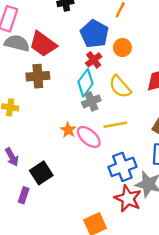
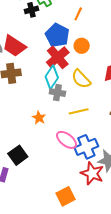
red cross: (94, 60) -> (58, 57), size x1.6
gray cross: (91, 101) -> (57, 93), turned 35
pink ellipse: (89, 137) -> (66, 140), moved

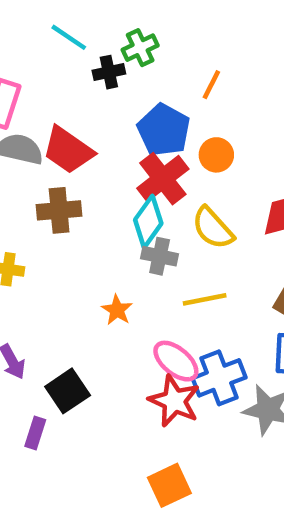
red star: (92, 173) -> (174, 401), moved

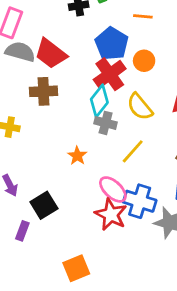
orange line: (211, 85) -> (143, 16), turned 66
yellow line: (205, 299) -> (133, 151), turned -40
blue cross: (219, 378) -> (140, 201), turned 36
orange square: (169, 485) -> (76, 268), moved

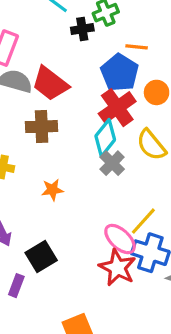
orange line: (143, 16) -> (137, 47), moved
gray cross: (106, 123) -> (112, 163), turned 30
yellow line: (133, 151) -> (143, 221), moved
orange star: (77, 156) -> (52, 190), moved, turned 30

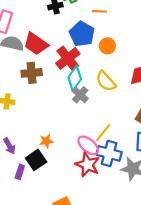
orange line: (137, 47) -> (99, 11), moved
red cross: (117, 108) -> (68, 58), moved
orange star: (52, 190) -> (46, 141), moved
purple rectangle: (16, 286) -> (20, 172), moved

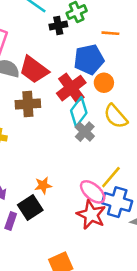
blue pentagon: (82, 34) -> (89, 59), turned 30
orange circle: (107, 46) -> (104, 83), moved

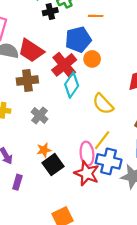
yellow semicircle: (116, 116) -> (103, 104), moved
gray cross: (85, 132) -> (40, 115), moved
pink ellipse: (93, 192) -> (87, 154), turned 45
black square: (30, 207) -> (53, 165), moved

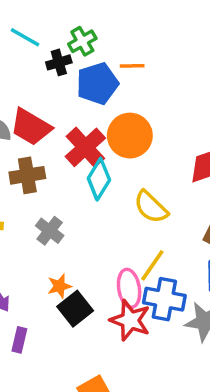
blue pentagon: (78, 39) -> (97, 83), moved
orange circle: (92, 59) -> (130, 136), size x1.6

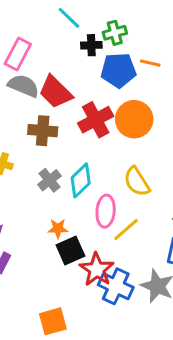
cyan diamond: (99, 179) -> (81, 180), moved
orange star: (59, 286) -> (58, 228), moved
pink ellipse: (129, 288) -> (106, 211), moved
blue cross: (164, 299) -> (116, 286), moved
black square: (75, 309) -> (70, 251), moved

